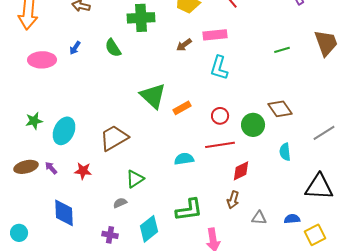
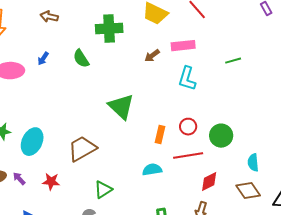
green line: (282, 50) -> (233, 61), moved
orange rectangle: (182, 108) -> (160, 135), moved, turned -48
brown diamond: (280, 109) -> (248, 191), moved

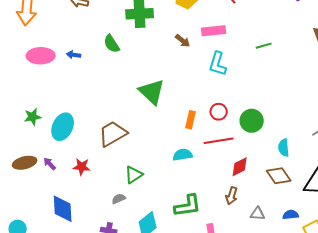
brown arrow: (152, 56) -> (183, 41), turned -105
blue arrow: (43, 59) -> (74, 55), moved, turned 64

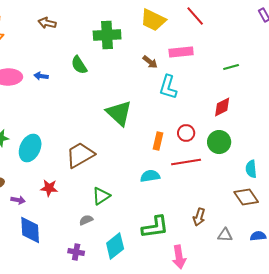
cyan L-shape: (218, 64) -> (168, 87), moved
purple arrow: (50, 164) -> (18, 200), moved, turned 144
red diamond: (240, 167) -> (222, 107), moved

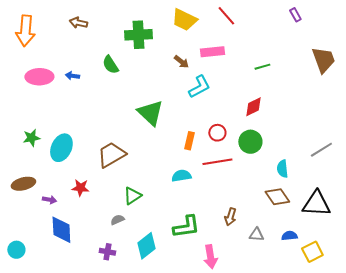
cyan L-shape: (168, 87) -> (199, 87), turned -135

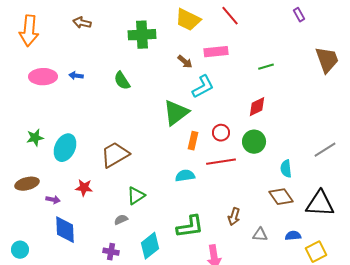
green semicircle: (110, 65) -> (122, 81), moved
green triangle: (150, 113) -> (176, 113), moved, turned 40

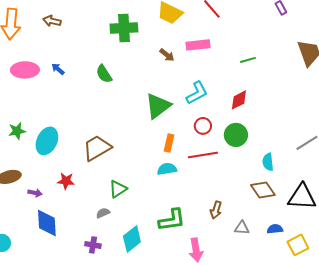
brown arrow: (82, 23) -> (52, 21), moved
blue arrow: (76, 76) -> (58, 69), turned 32
cyan L-shape: (203, 87) -> (197, 93), moved
orange rectangle: (193, 141) -> (169, 143), moved

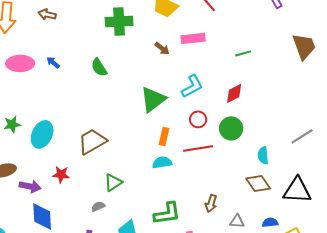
purple arrow: (35, 193) -> (30, 186), size x1.5

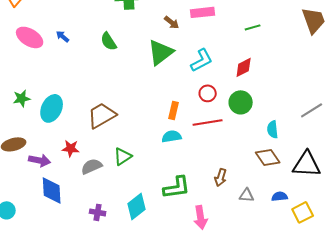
pink ellipse: (20, 63) -> (30, 37), turned 32
green triangle: (153, 99) -> (161, 52), moved
gray semicircle: (98, 206) -> (92, 166), moved, size x1.5

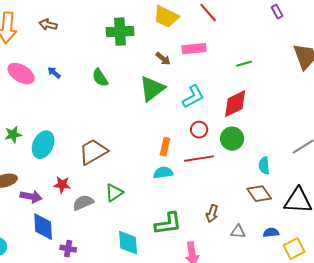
red diamond: (244, 67) -> (235, 104), size x1.4
cyan diamond: (137, 206) -> (128, 243), turned -56
purple cross: (98, 212) -> (68, 249), moved

